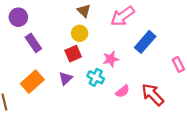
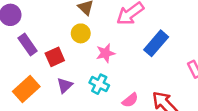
red square: (73, 54) -> (55, 57), moved
pink star: (111, 59) -> (105, 53), moved

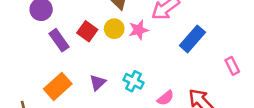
pink star: (105, 53) -> (139, 30), moved
red square: (55, 57) -> (87, 31), moved, turned -30

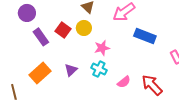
pink star: (139, 30) -> (102, 48), moved
blue rectangle: (192, 39) -> (145, 36), turned 70

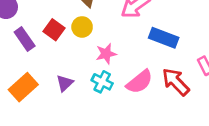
pink semicircle: (124, 82) -> (140, 82), moved, size x1.5
red arrow: (152, 85) -> (176, 82), moved

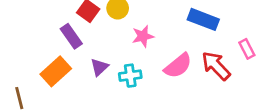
purple rectangle: (25, 39) -> (71, 36), moved
cyan cross: (102, 82) -> (130, 76), moved, turned -35

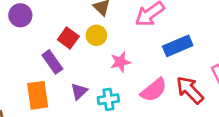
blue rectangle: (203, 19) -> (178, 46), turned -44
orange rectangle: (56, 71) -> (38, 95), turned -56

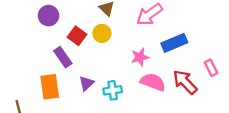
purple circle: (20, 15) -> (49, 16), moved
pink star: (120, 62) -> (140, 57), moved
pink semicircle: (154, 90) -> (153, 82), turned -120

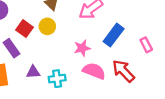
blue rectangle: (174, 43) -> (114, 35), turned -30
pink rectangle: (211, 68) -> (146, 45), moved
purple triangle: (87, 83) -> (33, 72), turned 40

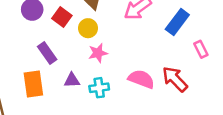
red square: (24, 29) -> (62, 17), moved
blue rectangle: (114, 35) -> (177, 22), moved
pink star: (82, 48) -> (98, 53), moved

